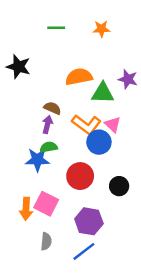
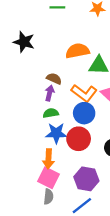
blue circle: (99, 142) -> (84, 113), moved
blue star: (37, 160) -> (56, 133), moved
pink square: (46, 204) -> (48, 178), moved
orange arrow: (26, 209) -> (48, 159), moved

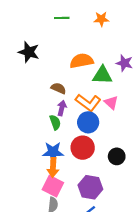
purple arrow: (50, 93) -> (62, 108), moved
green semicircle: (51, 113) -> (55, 122), turned 80
blue star: (56, 133) -> (53, 152), moved

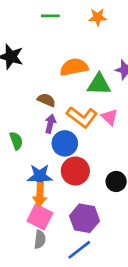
green semicircle: (55, 122) -> (16, 141), moved
blue circle: (88, 122) -> (65, 143), moved

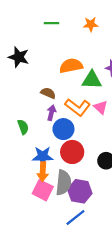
gray semicircle: (40, 239) -> (63, 183), moved, size x1.6

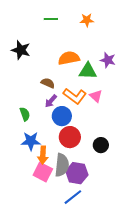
purple arrow: (51, 113) -> (51, 101), turned -152
blue star: (43, 156) -> (31, 141), moved

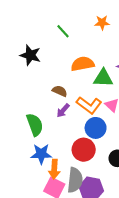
green line: (51, 19) -> (63, 31), moved, turned 48
green semicircle: (25, 114) -> (35, 125), size x1.5
blue circle: (62, 116) -> (96, 128), moved

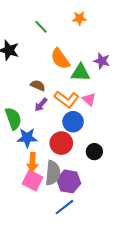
orange semicircle: (83, 64) -> (60, 59), turned -115
blue star: (41, 154) -> (27, 138), moved

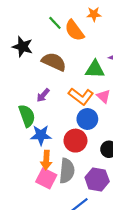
orange semicircle: (60, 59) -> (74, 30), moved
brown semicircle: (38, 85) -> (54, 62), moved, size x1.6
purple arrow: (41, 105) -> (43, 95), moved
purple hexagon: (69, 181) -> (97, 179), moved

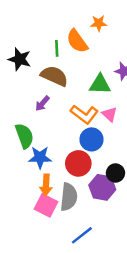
green line: (55, 23) -> (57, 48), moved, turned 40
purple arrow: (43, 95) -> (42, 104), moved
purple hexagon: (97, 179) -> (102, 187), moved

